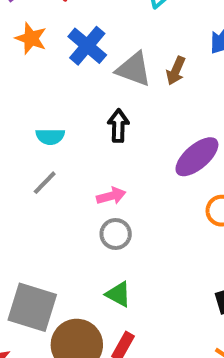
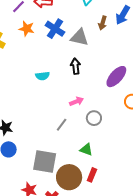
brown arrow: (176, 71) -> (103, 23), moved
gray line: (45, 183) -> (62, 125), moved
gray circle: (116, 234) -> (94, 118), moved

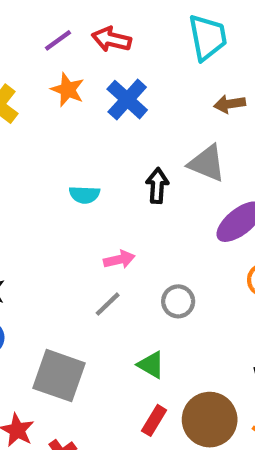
brown arrow: (103, 23) -> (230, 104), turned 56
gray triangle: (79, 37) -> (207, 163), moved
pink arrow: (76, 101) -> (119, 259), moved
brown circle: (69, 177) -> (210, 420), moved

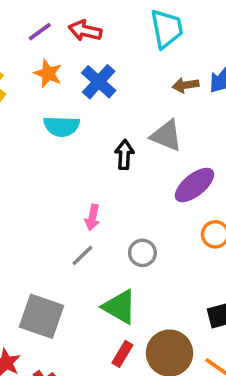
cyan semicircle: (84, 195) -> (62, 126), moved, size x1.4
pink arrow: (119, 259) -> (92, 217), turned 115
green triangle: (151, 365) -> (120, 307), size x1.5

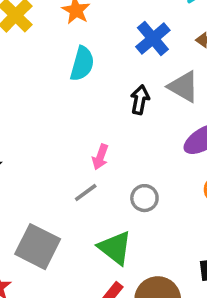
blue cross: (99, 82) -> (153, 39), moved
cyan semicircle: (62, 126) -> (82, 64), turned -84

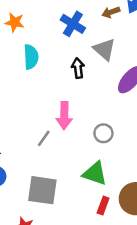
gray triangle: (183, 87) -> (104, 49), turned 30
pink arrow: (100, 157) -> (64, 116), size x1.5
gray line: (86, 193) -> (44, 138), moved

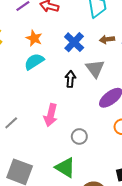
orange star: (15, 22) -> (34, 38), moved
cyan semicircle: (31, 57) -> (34, 61), turned -132
gray line: (44, 138) -> (11, 123), moved

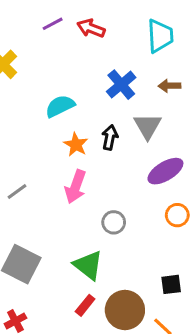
orange star: (34, 38) -> (76, 145), moved

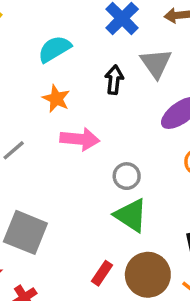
orange star: (76, 145) -> (56, 99), moved
pink arrow: (76, 187) -> (80, 139), turned -100
green triangle: (88, 265) -> (131, 215), moved

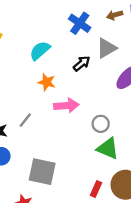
gray triangle: (156, 63) -> (107, 48), turned 45
black arrow: (114, 80) -> (82, 63), turned 54

